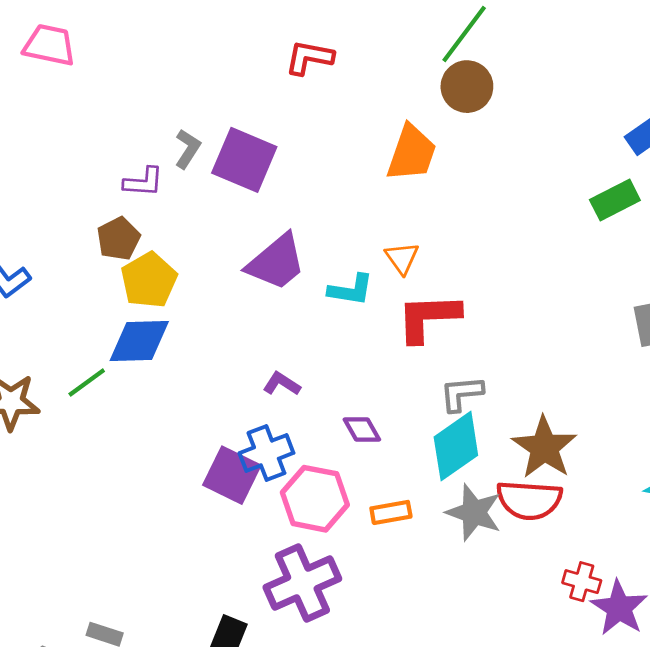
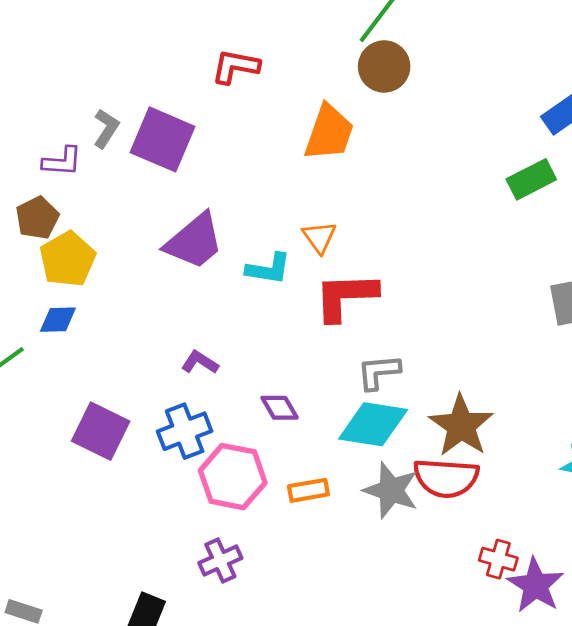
red L-shape: (309, 58) -> (235, 66), moved
blue diamond: (139, 341) -> (58, 320), size x0.6
cyan diamond: (456, 446) -> (373, 424), turned 44
purple square: (232, 475) -> (101, 431), moved
purple cross: (302, 583) -> (220, 561), size x0.6

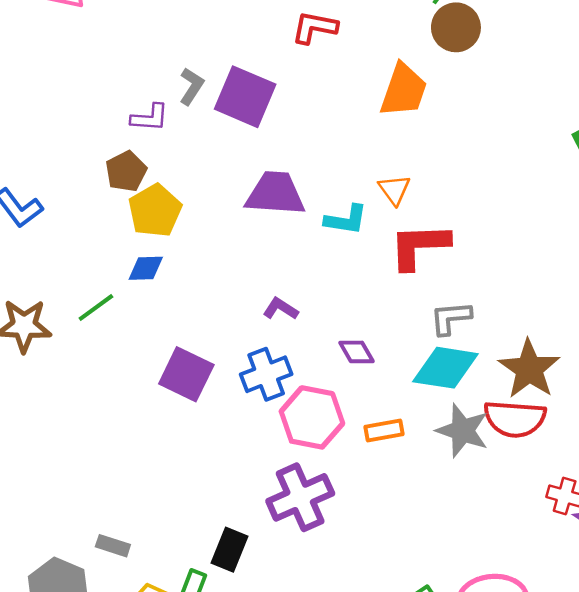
purple trapezoid: (194, 241) -> (275, 194), turned -136
purple cross: (220, 561) -> (300, 497), size x1.6

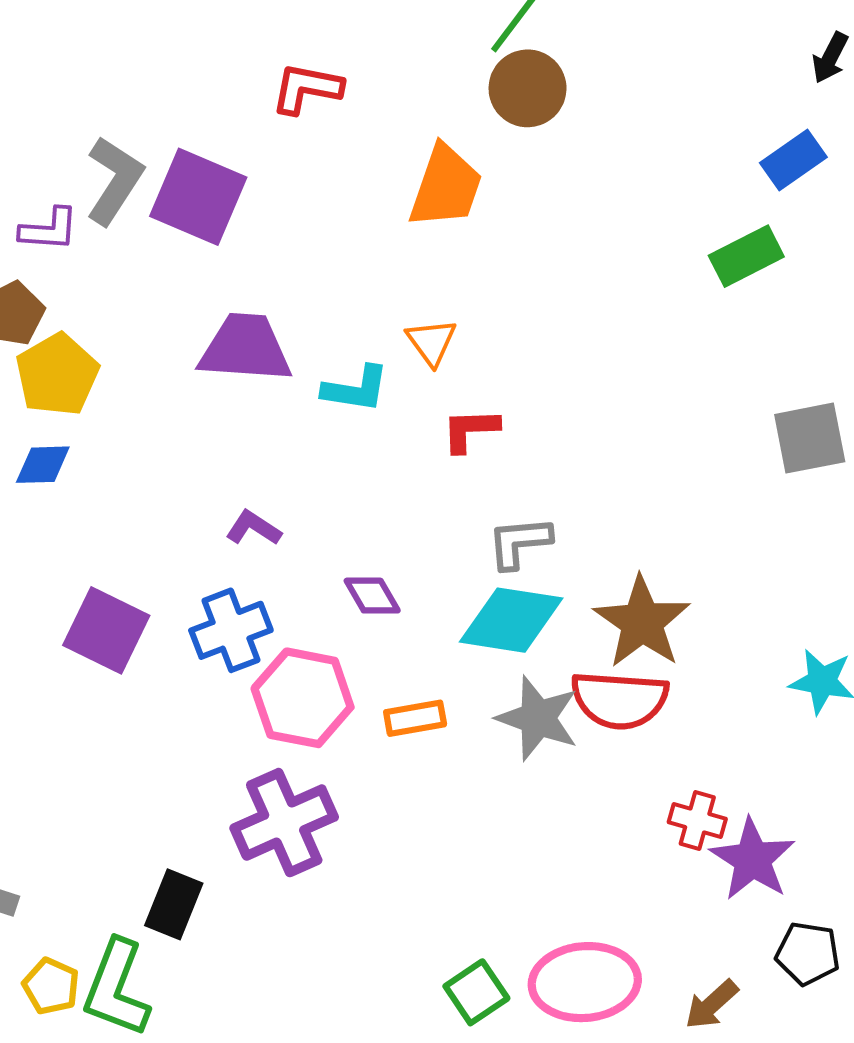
gray L-shape: (192, 86) -> (114, 180), size x1.5
red L-shape: (419, 246) -> (470, 430), size x0.6

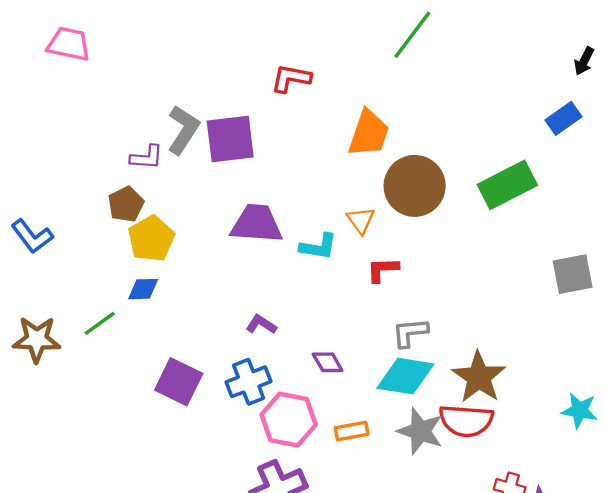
brown circle: (528, 88) -> (415, 186), moved, size x1.4
purple square: (198, 197) -> (230, 139), turned -30
green rectangle: (746, 256) -> (507, 185), moved, size x1.4

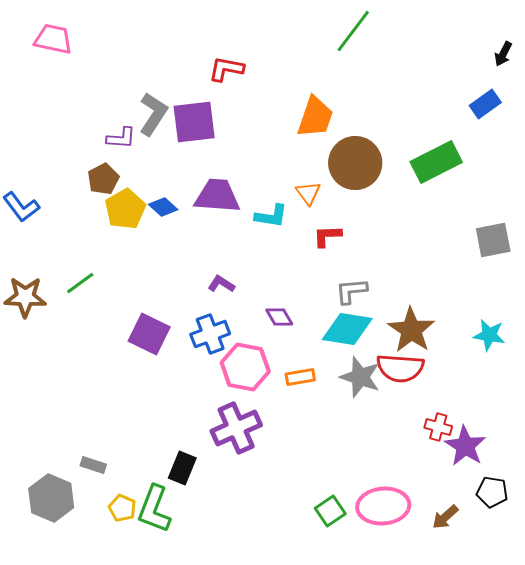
red L-shape: (291, 78) -> (226, 69), moved
blue diamond: (143, 289) -> (163, 207), moved, turned 44
cyan star: (580, 410) -> (489, 335), moved

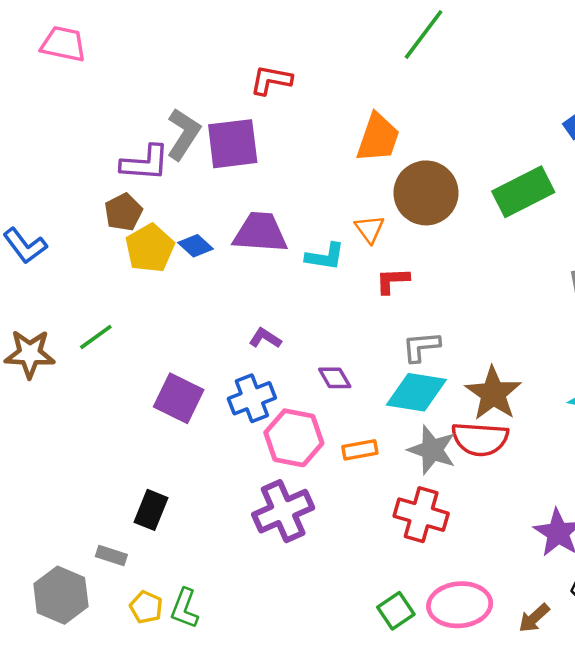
purple L-shape: (121, 138) -> (145, 163), size x1.4
red cross: (438, 427) -> (421, 515), moved, size x1.6
black rectangle: (182, 468) -> (151, 510), moved
green L-shape: (154, 509) -> (185, 608), size x0.7

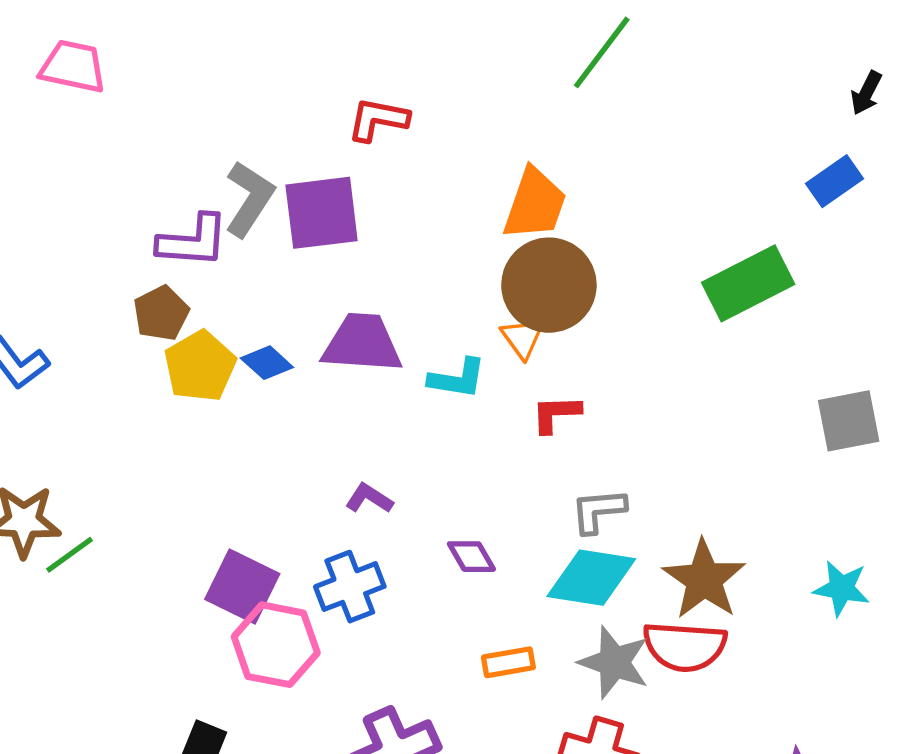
brown circle: (426, 193) -> (549, 285), moved
green line: (96, 337) -> (69, 555), moved
pink hexagon: (294, 438) -> (276, 645), moved

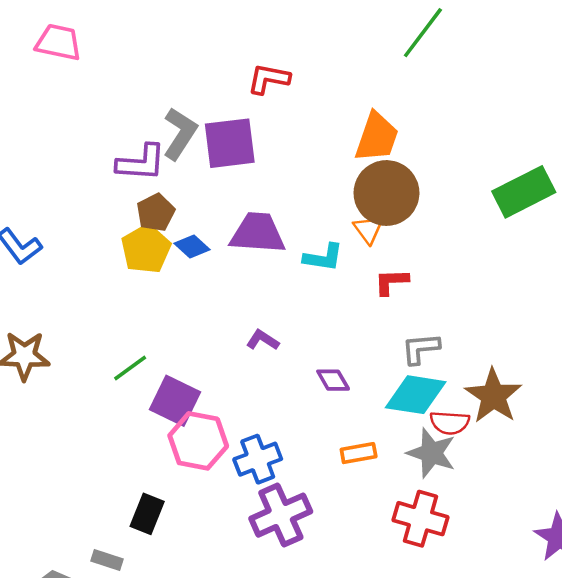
brown pentagon: (161, 313) -> (156, 212), moved
green line: (69, 555) -> (130, 368), moved
blue cross: (350, 587) -> (258, 459), moved
red semicircle: (685, 646) -> (450, 423), moved, size x0.7

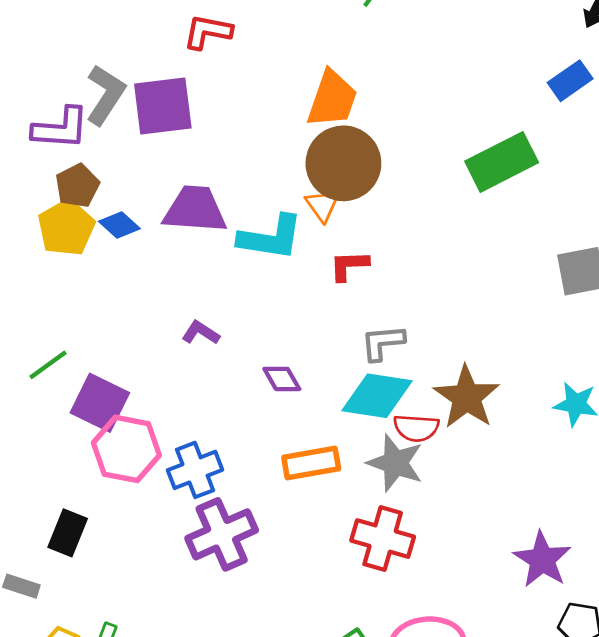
cyan L-shape: (323, 257) -> (271, 238), size x1.4
orange rectangle: (359, 453) -> (311, 463), size x1.4

